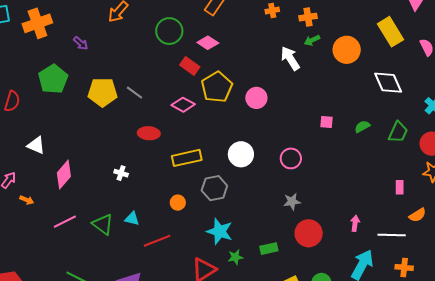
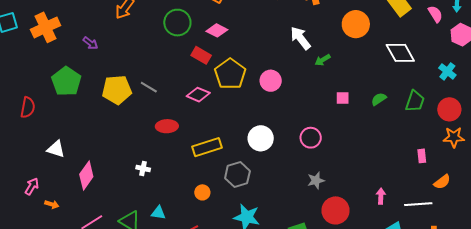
green arrow: (312, 40) -> (323, 60), moved

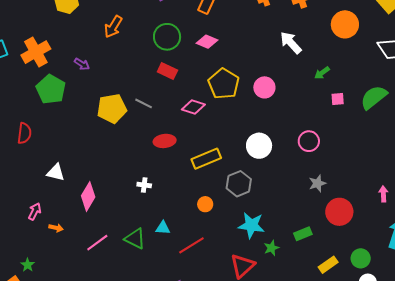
red rectangle: (201, 55) -> (167, 71), moved
green arrow: (323, 60) -> (322, 73), moved
green pentagon: (66, 81) -> (51, 89), moved
green semicircle: (379, 99) -> (374, 97), size x1.8

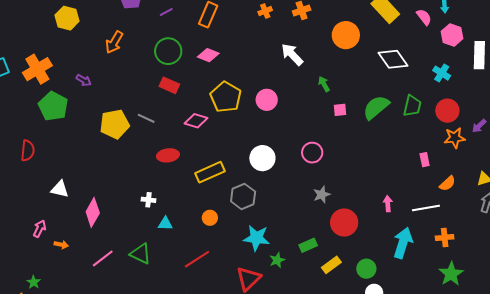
green arrow: (322, 73) -> (324, 84), turned 98
cyan triangle: (163, 228) -> (165, 224), moved
yellow rectangle: (328, 265) -> (331, 265), moved

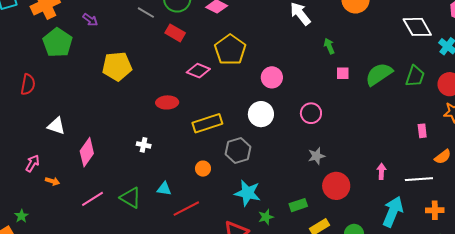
white diamond: (393, 59) -> (417, 27), moved
pink circle: (267, 100) -> (272, 77), moved
gray line: (146, 118) -> (146, 13), moved
cyan triangle: (165, 224) -> (164, 189), moved

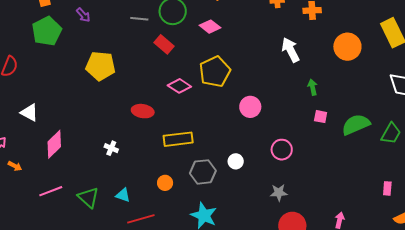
gray line: (146, 13) -> (139, 19), turned -36
white circle: (261, 114) -> (236, 161), moved, size x0.6

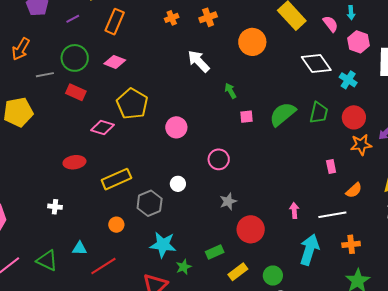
yellow pentagon: (100, 66) -> (18, 112), moved

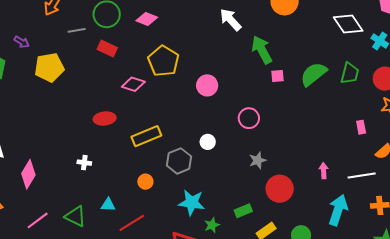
green arrow: (230, 91) -> (262, 50), size x1.8

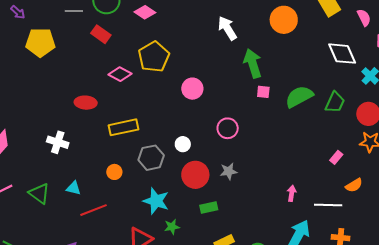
pink rectangle: (361, 127) -> (336, 157), turned 40
white cross: (84, 163) -> (58, 142), size x1.5
red circle: (280, 189) -> (195, 175), moved
green rectangle: (243, 211) -> (209, 207), moved

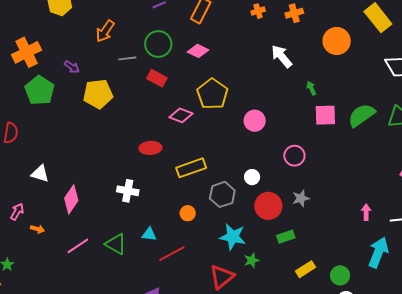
green arrow: (253, 63) -> (311, 88), size x0.5
pink square: (263, 92) -> (325, 115), size x1.6

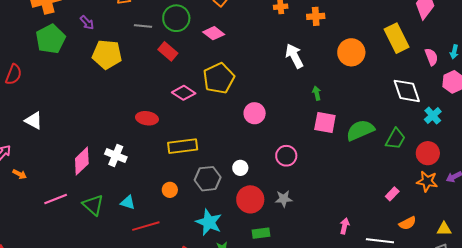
pink diamond: (71, 199) -> (82, 161), moved

